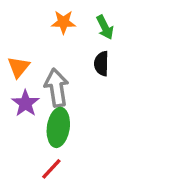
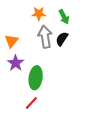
black semicircle: (101, 64) -> (62, 39), turned 32
gray arrow: (57, 88) -> (45, 37), moved

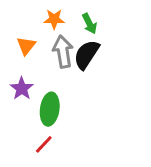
black semicircle: (62, 39) -> (87, 55), size x1.5
orange triangle: (11, 41) -> (26, 46), moved

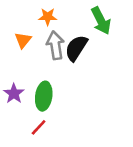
green arrow: (90, 24) -> (101, 21), moved, size x1.5
purple star: (22, 88) -> (14, 93), moved

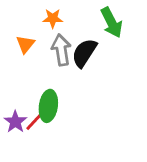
purple star: (14, 93) -> (15, 122), moved
red line: (39, 127) -> (34, 122), moved

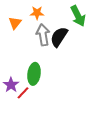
orange triangle: (25, 44) -> (15, 23), moved
red line: (34, 122) -> (23, 93), moved

